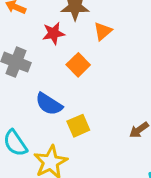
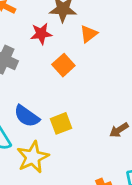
blue semicircle: (49, 104) -> (27, 116), moved

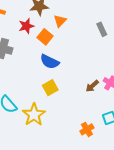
orange square: (63, 65) -> (45, 37), moved
blue semicircle: (27, 116) -> (50, 62), moved

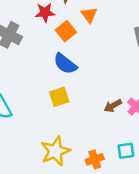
orange triangle: (60, 21) -> (89, 15), turned -32
yellow star: (34, 115) -> (55, 151), moved

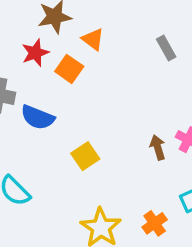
blue semicircle: (65, 64) -> (38, 117), moved
brown arrow: (113, 106) -> (158, 147), turned 120

